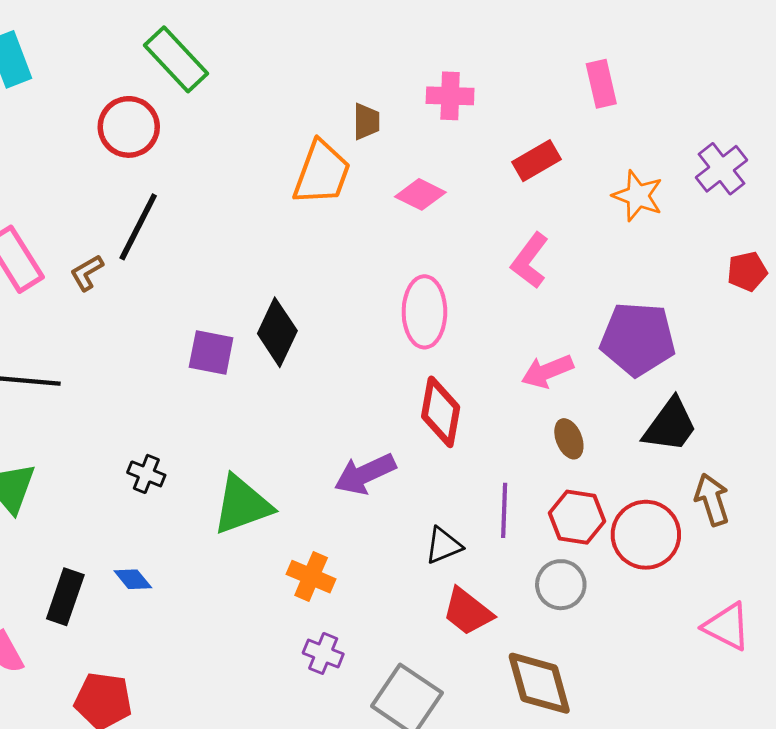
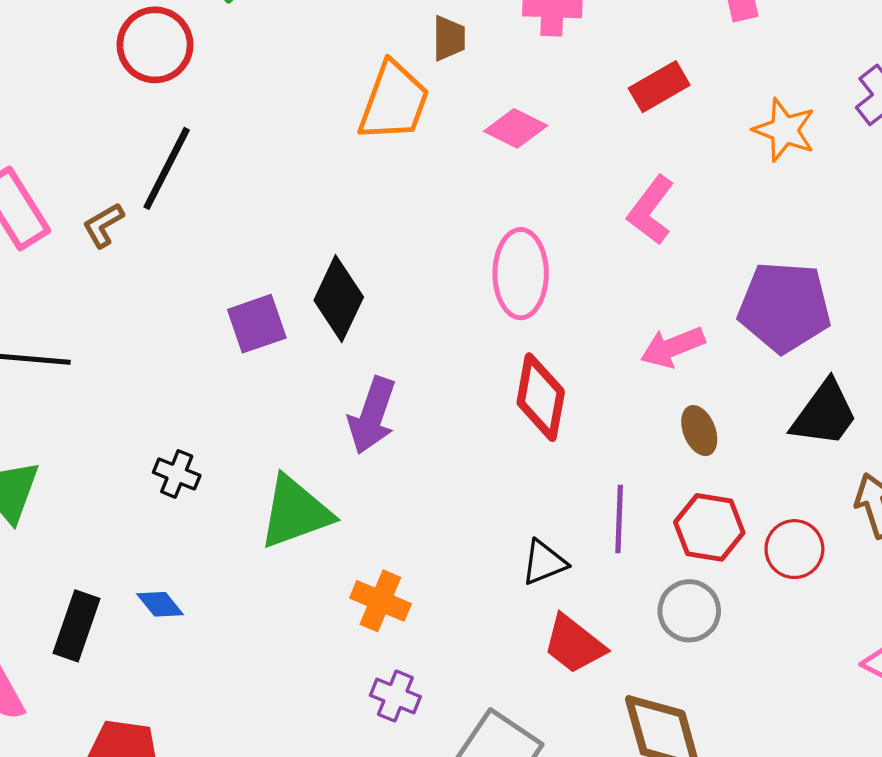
purple square: (211, 352) -> (257, 324), turned -30
purple arrow: (365, 474) -> (372, 416), moved, turned -46
red circle: (646, 535) -> (794, 549), size x0.7

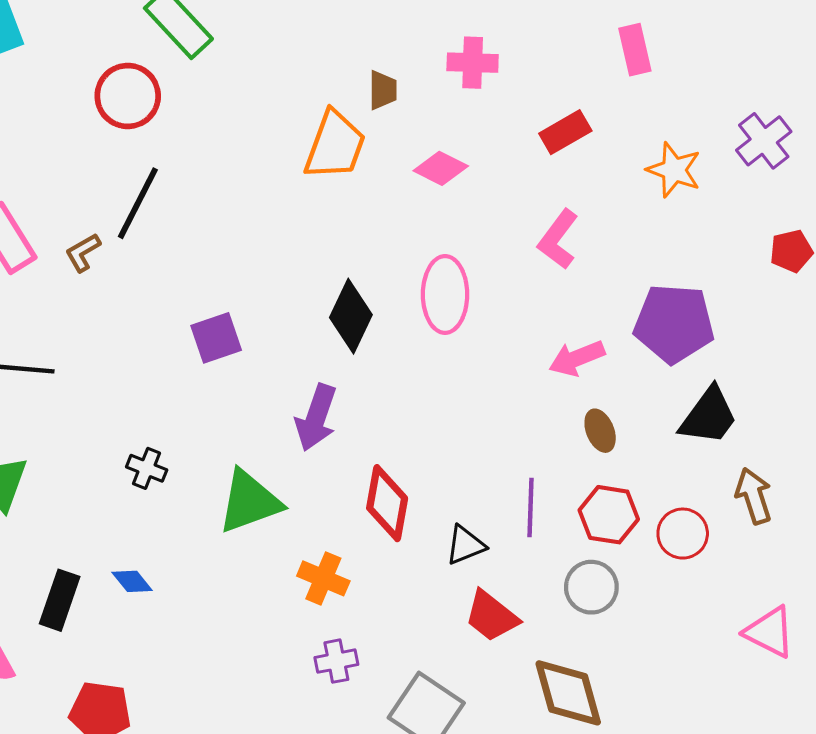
black diamond: (339, 299) -> (351, 316), moved
red diamond: (541, 397) -> (387, 503), moved
purple cross: (395, 696) -> (336, 661), turned -33

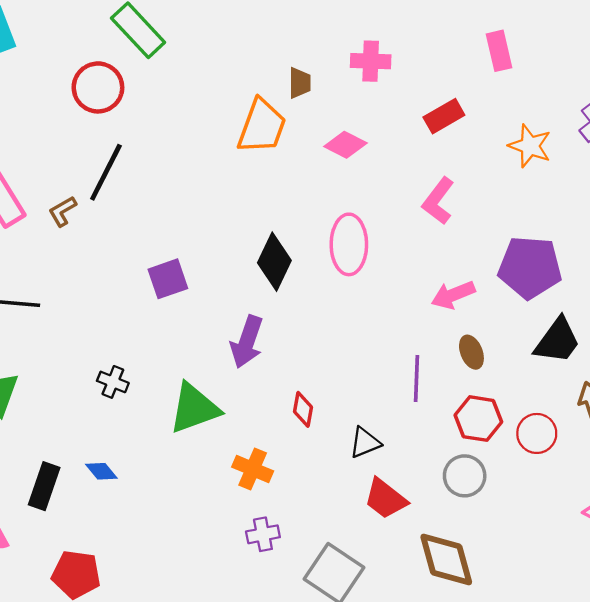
red diamond: (387, 503) -> (303, 409), size x0.6
purple line: (531, 507) -> (416, 378), moved

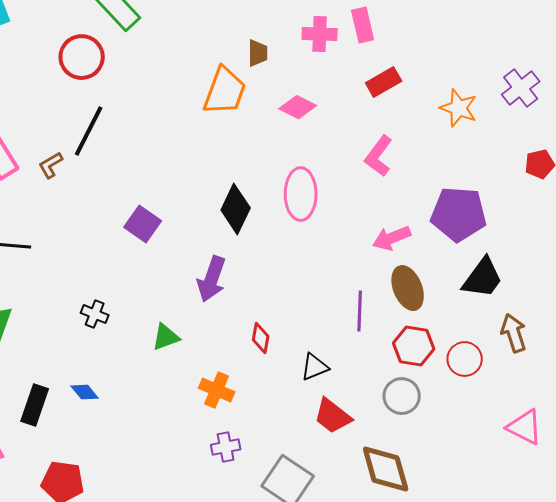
pink rectangle: (499, 51) -> (363, 25), moved
purple square: (168, 279) -> (143, 224), turned -36
brown ellipse: (471, 352) -> (408, 288), size x1.5
green triangle: (194, 408) -> (166, 337), size x0.6

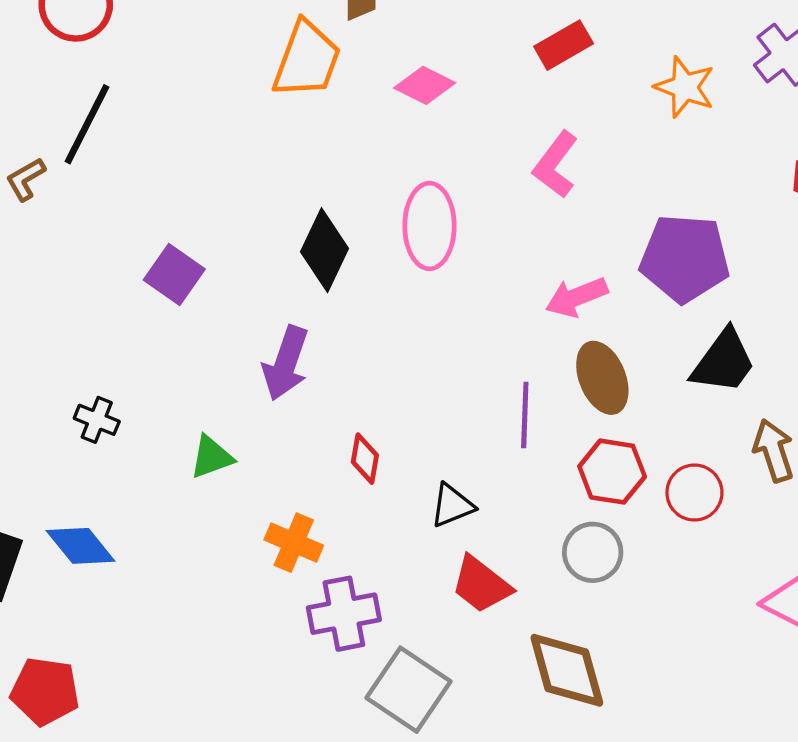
blue diamond: (85, 392) -> (81, 546), size x1.5
purple cross: (226, 447) -> (344, 614), moved, size x1.5

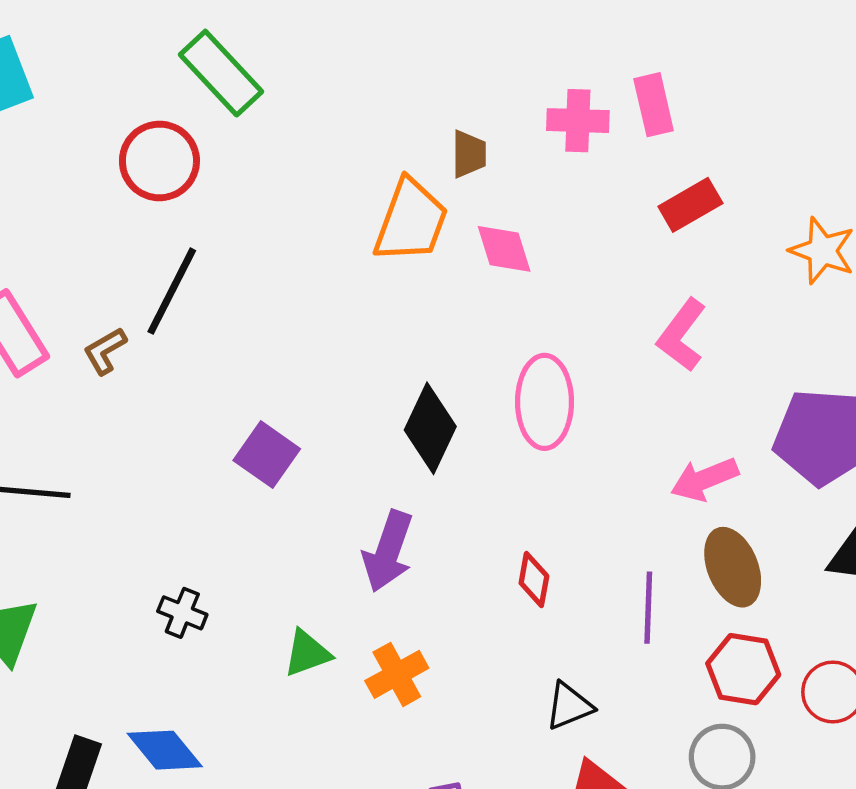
pink diamond: (425, 85) -> (504, 249), moved, turned 46
red diamond: (365, 459) -> (534, 579), moved
orange cross: (294, 543) -> (397, 674), moved, turned 38

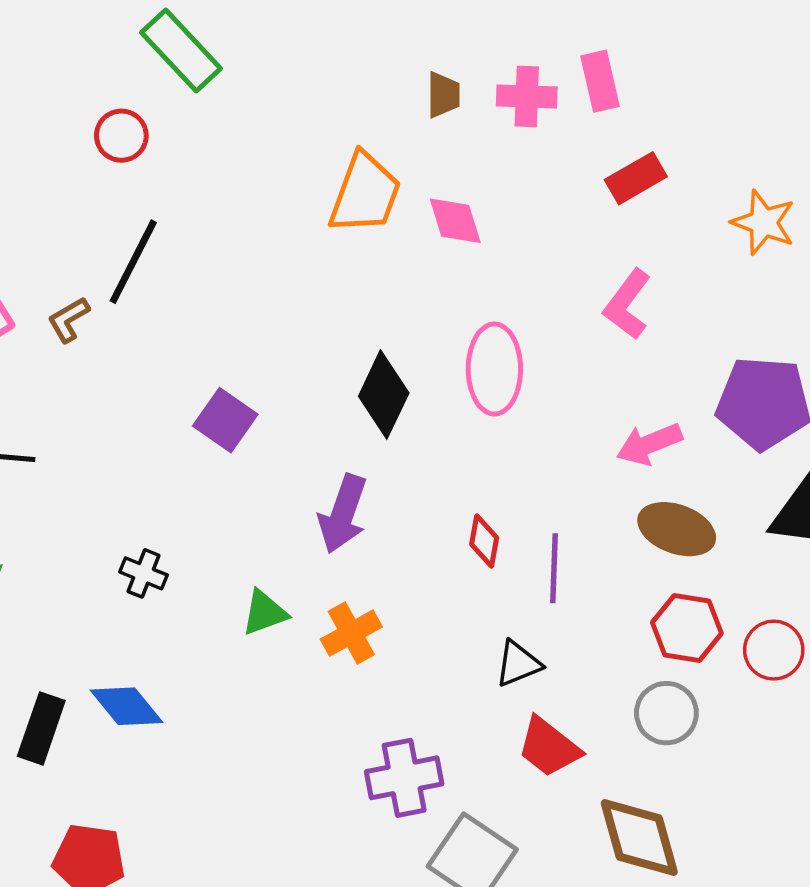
brown trapezoid: (469, 154) -> (443, 95), moved
red circle: (159, 161) -> (121, 136), size x0.7
brown ellipse: (733, 567) -> (677, 529), turned -48
purple line: (648, 608) -> (554, 568), moved

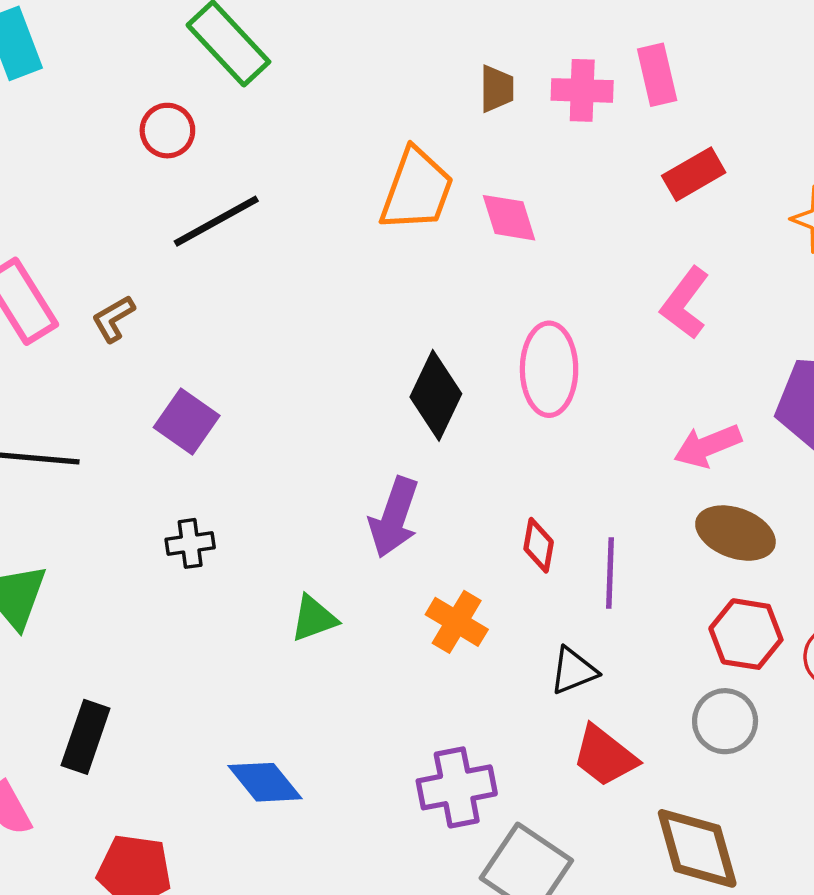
black line: (133, 262) -> (216, 221), moved, turned 34
purple square: (225, 420) -> (187, 422), moved
black cross: (143, 573) -> (190, 543), moved, turned -30
orange cross: (351, 633) -> (457, 622), moved, turned -30
blue diamond: (126, 706) -> (265, 782), moved

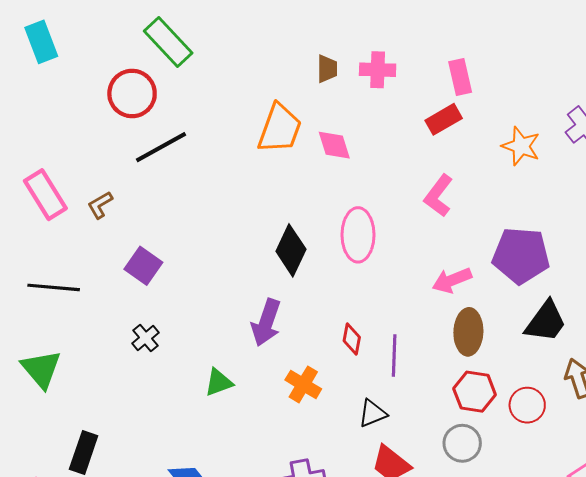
pink rectangle: (657, 75) -> (460, 77), moved
red circle: (167, 131) -> (132, 94), size x1.5
brown ellipse: (735, 533) -> (468, 332), turned 72
black cross: (190, 543) -> (145, 338), turned -32

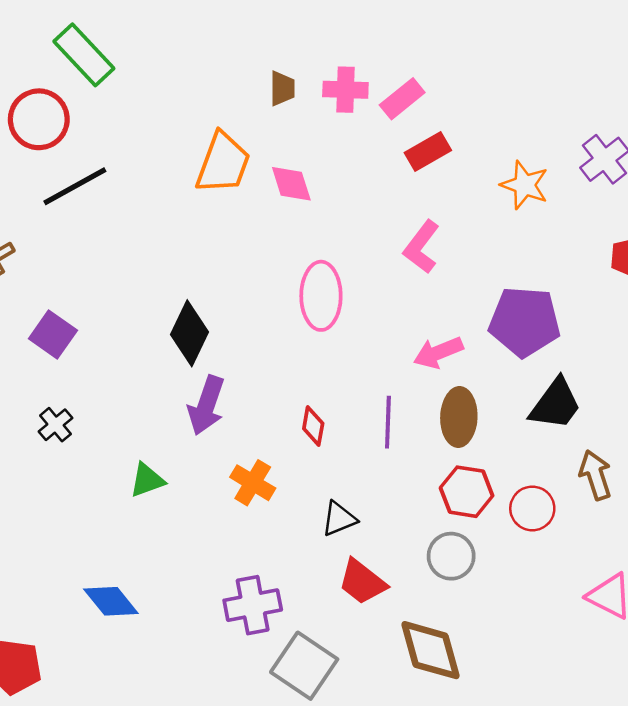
pink rectangle: (460, 77) -> (402, 99), moved, turned 64
black diamond: (291, 250) -> (190, 333), moved
purple line: (394, 356) -> (388, 422), moved

